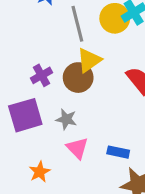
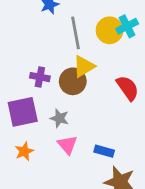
purple cross: (42, 75) -> (40, 77), turned 36
orange star: (40, 172) -> (24, 151), moved

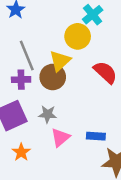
yellow circle: (110, 30) -> (78, 36), moved
gray line: (76, 33) -> (27, 56), moved
pink triangle: (67, 145) -> (60, 137), turned 42

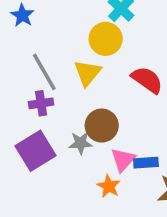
brown circle: (53, 77) -> (102, 126), moved
pink triangle: (60, 137) -> (123, 160), moved
orange star: (21, 152) -> (109, 186), moved

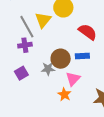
yellow triangle: (87, 73) -> (43, 20), moved
purple square: (35, 151) -> (21, 73), size x0.6
blue rectangle: (146, 163) -> (82, 56), moved

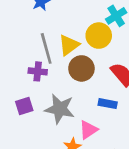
brown circle: (61, 59) -> (81, 68), moved
gray star: (48, 69) -> (60, 109), size x1.6

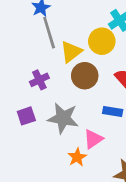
gray line: (46, 48) -> (49, 33), moved
purple cross: (38, 71) -> (39, 80), turned -30

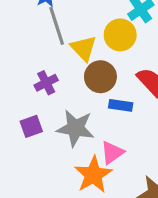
yellow triangle: (71, 52) -> (84, 48), turned -35
blue rectangle: (113, 111) -> (121, 105), moved
orange star: (77, 157) -> (93, 175), size x1.6

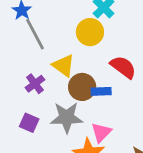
yellow triangle: (84, 48) -> (64, 66), moved
brown circle: (100, 77) -> (82, 87), moved
purple square: (31, 126) -> (29, 123), turned -36

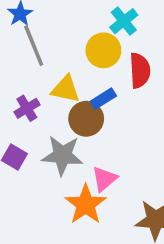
yellow triangle: (64, 66) -> (66, 89), turned -30
red semicircle: (123, 67) -> (140, 70), moved, turned 44
blue rectangle: (101, 91) -> (103, 99), moved, turned -36

